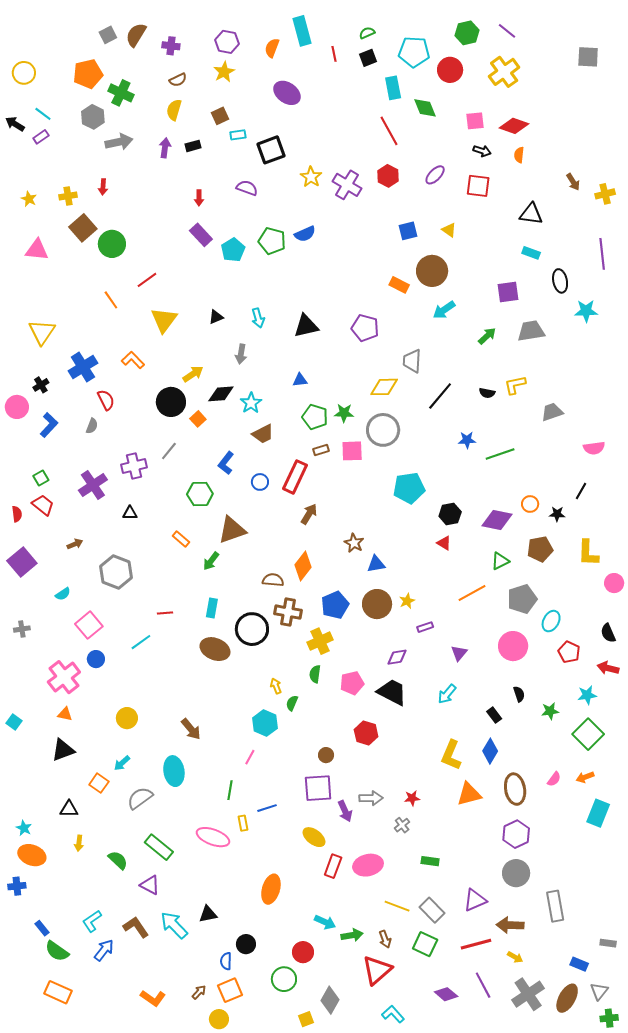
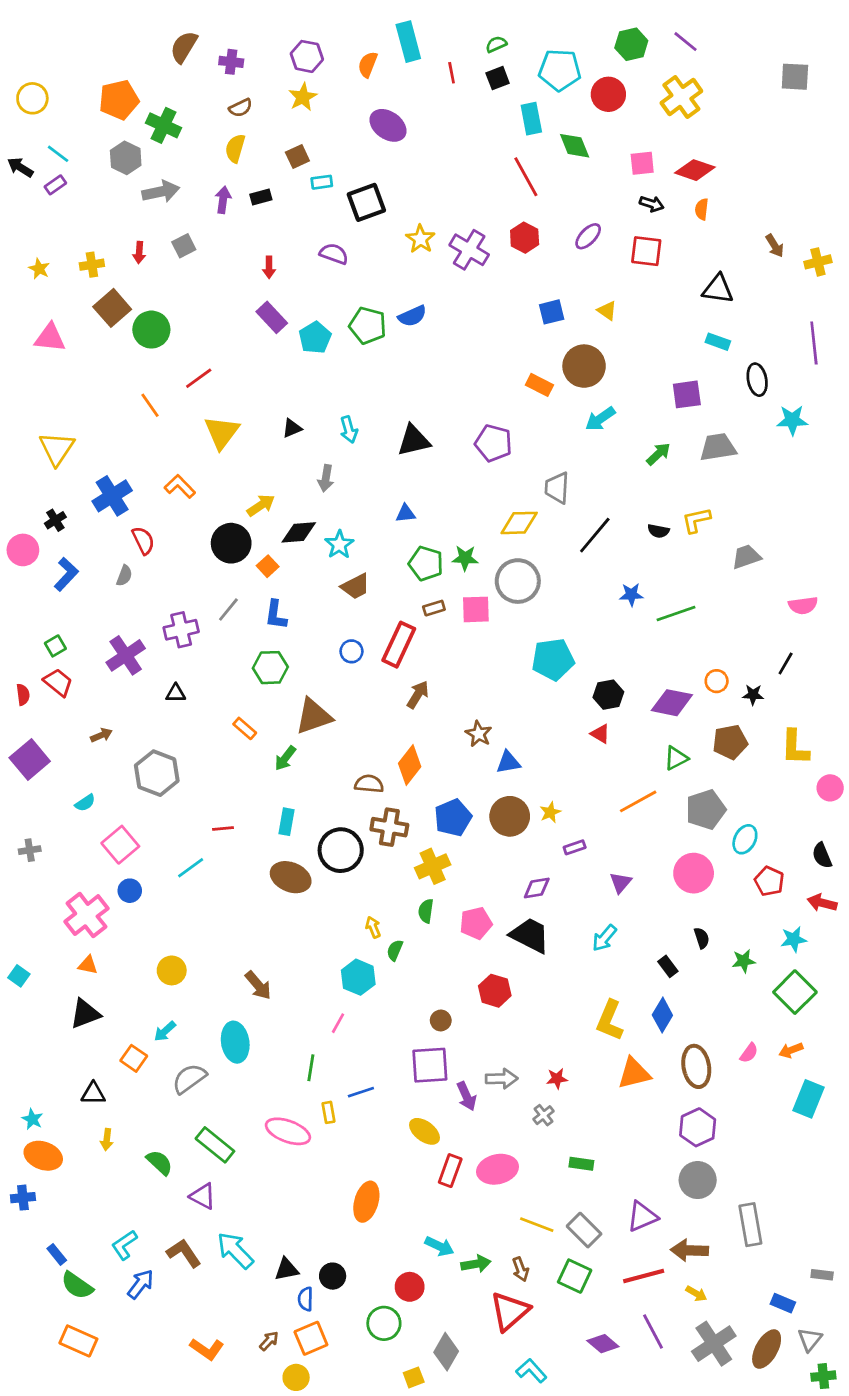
gray square: (108, 35) -> (184, 246), moved
blue L-shape: (226, 463) -> (276, 615), moved, turned -30
black triangle: (208, 914) -> (287, 1269), moved

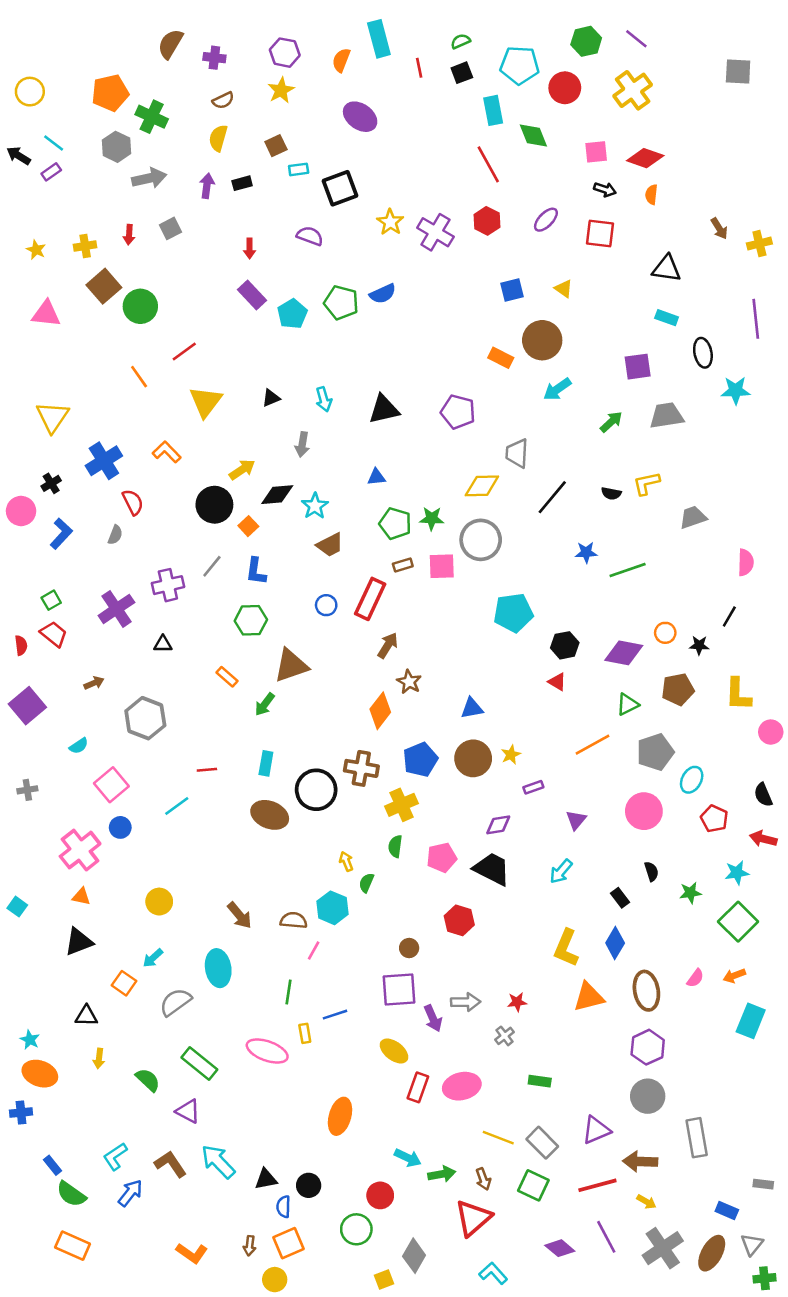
pink semicircle: (803, 605) -> (746, 562), turned -80
brown star: (479, 734) -> (409, 682), moved
brown semicircle: (369, 784) -> (294, 920), moved
brown arrow: (269, 1341) -> (250, 1246), turned 144

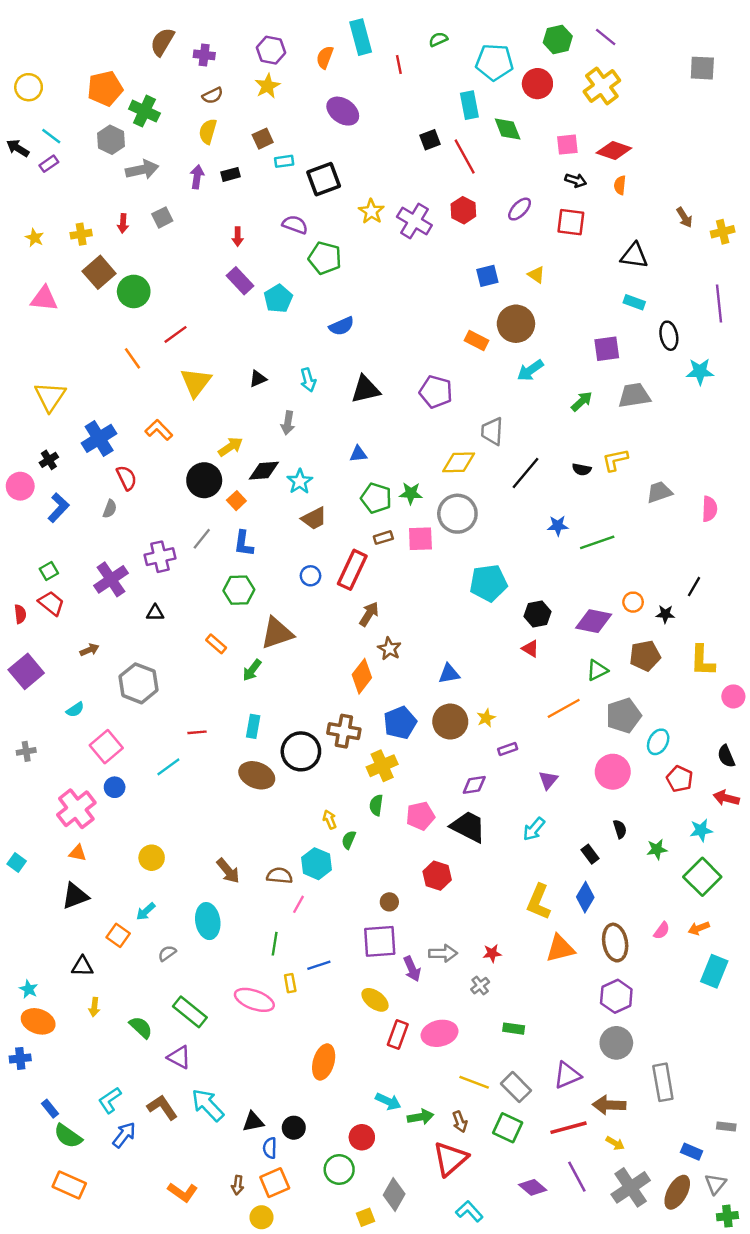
black square: (462, 73) -> (430, 140), moved
blue semicircle: (383, 294) -> (342, 326), moved
green pentagon: (341, 303) -> (325, 258), moved
pink semicircle: (746, 562) -> (709, 509), moved
gray semicircle: (175, 1002) -> (167, 953), size x0.6

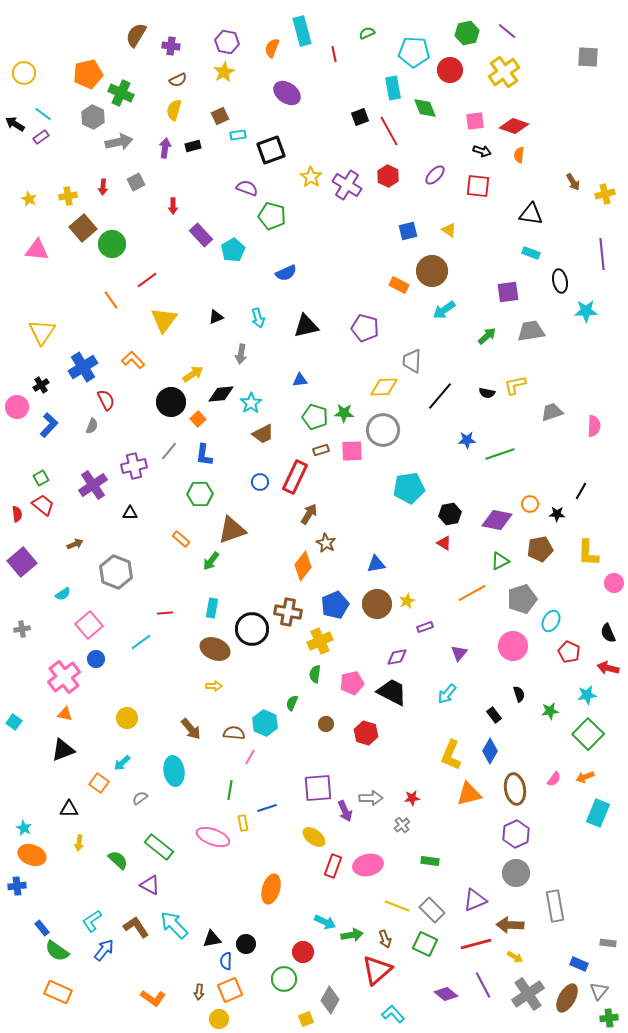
red arrow: (238, 237) -> (173, 206), moved
yellow arrow: (330, 819) -> (214, 686), moved, turned 112
brown circle: (389, 902) -> (326, 724), moved

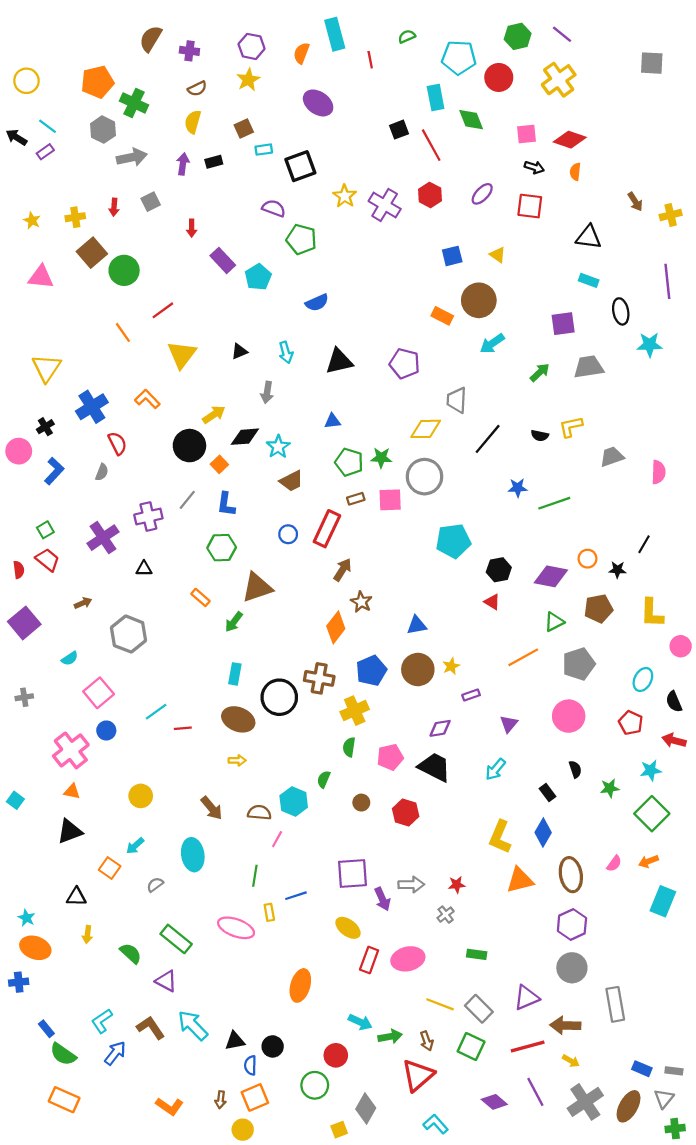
red line: (165, 613) -> (183, 728), moved
cyan ellipse: (551, 621) -> (643, 679), moved
gray rectangle: (608, 943) -> (674, 1071), moved

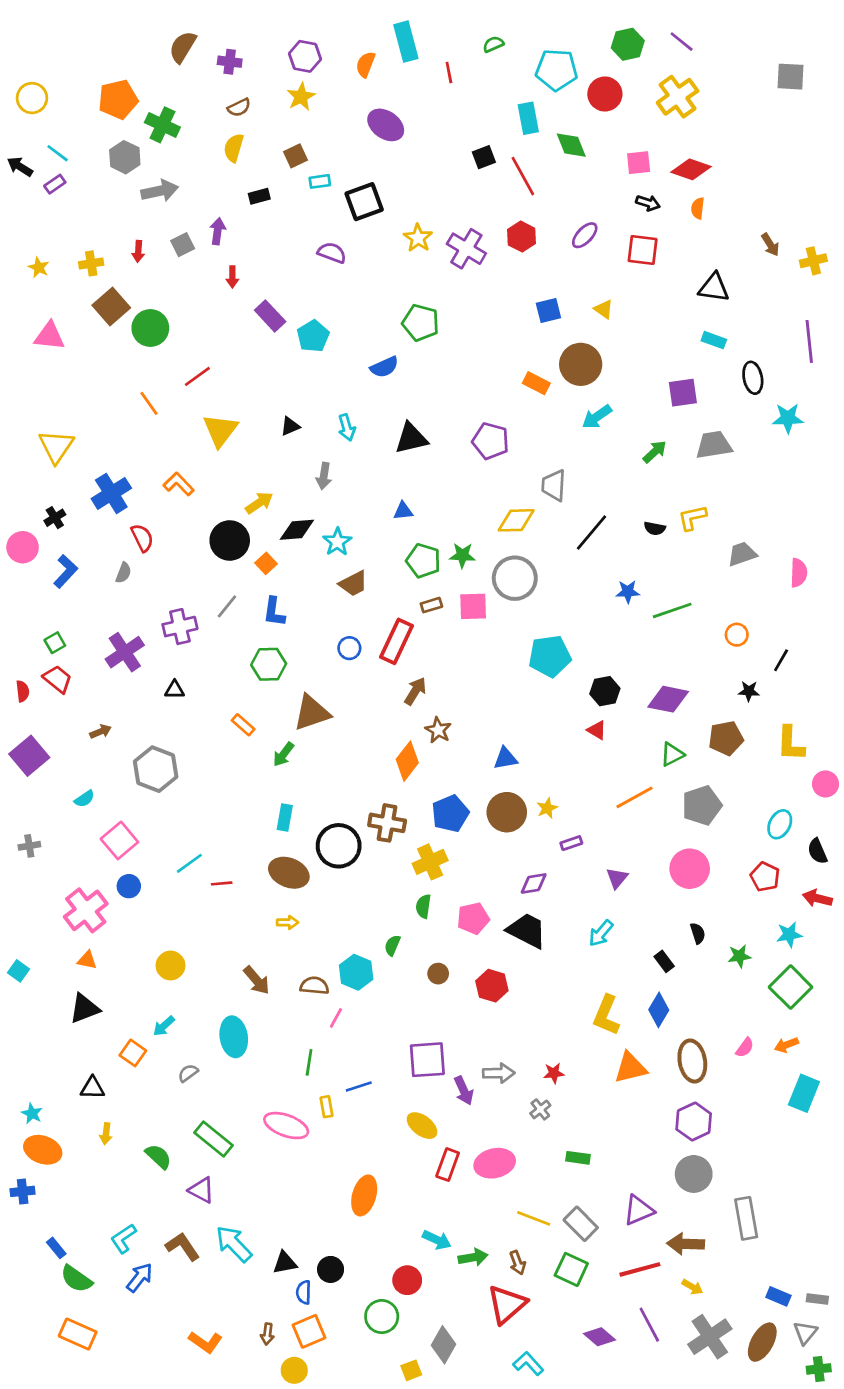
purple arrow: (183, 164) -> (218, 231), moved
green pentagon: (301, 239) -> (421, 323), moved
orange circle: (587, 559) -> (737, 635), moved

